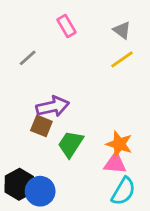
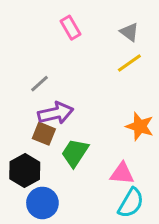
gray line: (28, 58) -> (40, 84), moved
orange star: (119, 144) -> (140, 126), moved
black hexagon: (19, 184) -> (25, 171), moved

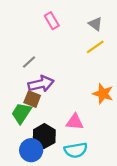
green trapezoid: (75, 153) -> (21, 113), moved
black hexagon: (25, 171) -> (44, 136), moved
pink triangle: (122, 173) -> (75, 122), moved
cyan semicircle: (131, 203) -> (76, 150), moved, turned 50

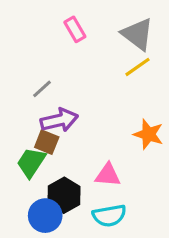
gray triangle: (95, 24) -> (137, 34), size x1.6

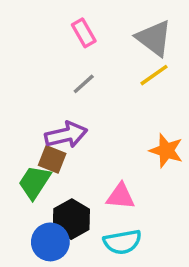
gray line: (42, 89) -> (84, 84), moved

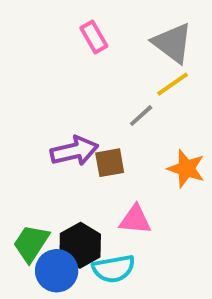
gray line: (84, 84) -> (141, 116), moved
brown square: (52, 159) -> (110, 163), moved, turned -32
green trapezoid: (35, 182) -> (31, 243), moved
cyan semicircle: (122, 242) -> (114, 269), moved

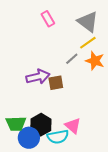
orange star: (186, 169) -> (95, 61), moved
pink triangle: (135, 220) -> (73, 126), moved, turned 36
green trapezoid: (31, 243) -> (16, 124), turned -125

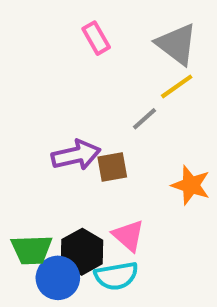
orange star: (95, 61) -> (191, 185), moved
pink triangle: (73, 126) -> (128, 236), moved

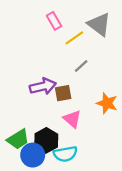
yellow line: (177, 86) -> (74, 38), moved
pink triangle: (128, 236) -> (72, 119), moved
green trapezoid: (32, 250) -> (18, 139), turned -30

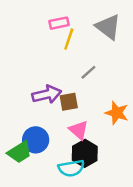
pink rectangle: (54, 21) -> (59, 23), turned -72
yellow line: (74, 38) -> (69, 39), moved, turned -36
black hexagon: (46, 140) -> (85, 153), moved
blue circle: (33, 155) -> (36, 140), moved

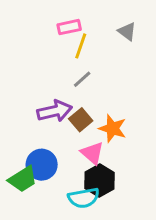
gray triangle: (108, 27) -> (127, 31), size x0.6
gray line: (88, 72) -> (82, 79), moved
brown square: (69, 102) -> (81, 120), turned -30
orange star: (117, 113) -> (113, 128), moved

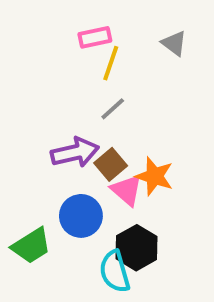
pink triangle: (92, 153) -> (127, 190), moved
blue circle: (42, 165) -> (81, 216), moved
cyan semicircle: (84, 198) -> (115, 272), turned 84

